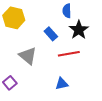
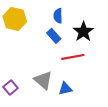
blue semicircle: (67, 11) -> (58, 16), moved
gray triangle: (28, 56) -> (43, 80), moved

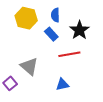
yellow hexagon: (15, 19) -> (26, 18), moved
gray triangle: (43, 80) -> (29, 66), moved

